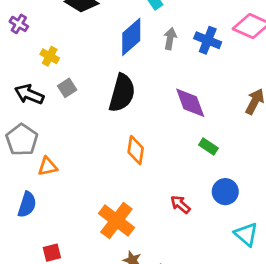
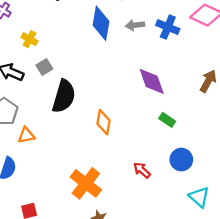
blue diamond: (131, 37) -> (101, 23), turned -40
gray arrow: (170, 39) -> (135, 25), turned -108
black semicircle: (122, 93) -> (64, 96), moved

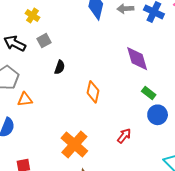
black semicircle: (64, 96) -> (60, 67), size x0.5
blue circle: (181, 160) -> (158, 115), moved
red arrow: (142, 170) -> (124, 136), turned 84

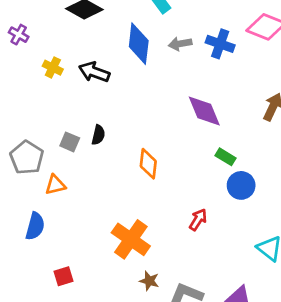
gray square: (44, 41) -> (70, 142), moved, turned -32
black arrow: (15, 43) -> (94, 72), moved

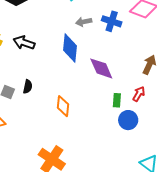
blue diamond: (139, 44) -> (70, 48), moved
green rectangle: (225, 157) -> (117, 100), turned 64
red arrow: (198, 220) -> (139, 94), moved

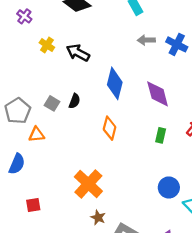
blue diamond: (70, 48) -> (115, 83), moved
green rectangle: (117, 100) -> (161, 135), moved
blue circle: (128, 120) -> (169, 187), moved

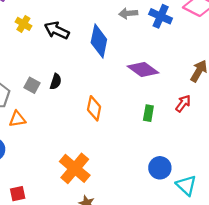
blue diamond: (115, 83) -> (99, 41), moved
purple diamond: (158, 94) -> (143, 70), turned -36

